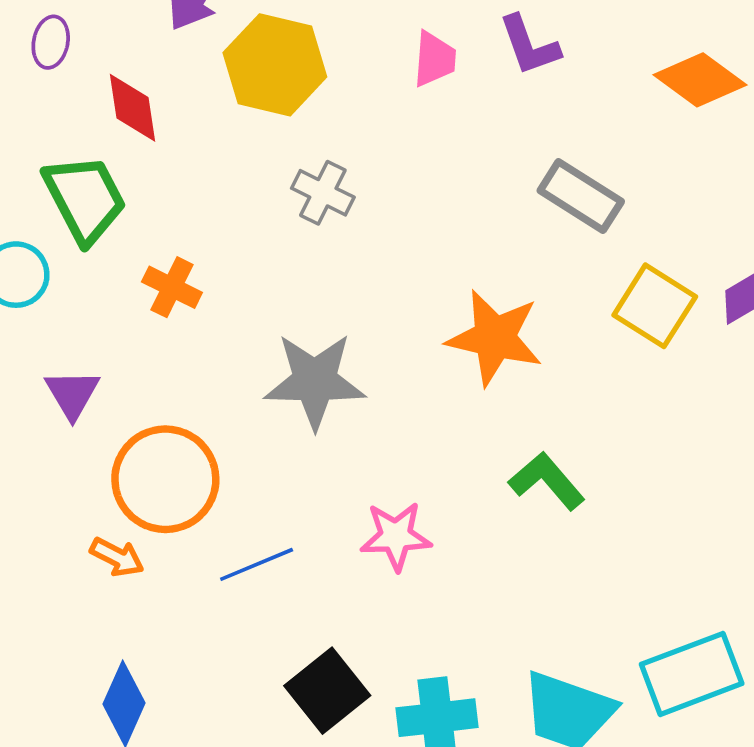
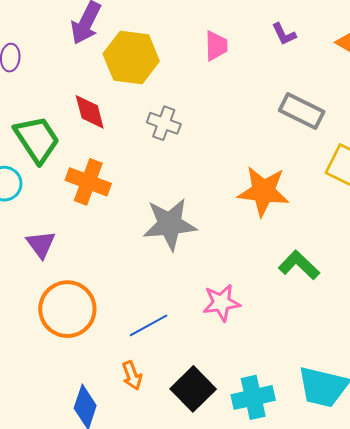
purple L-shape: (529, 45) -> (284, 34), moved, size x0.7
red diamond: (133, 108) -> (90, 112), moved
orange cross: (172, 287) -> (88, 182), size x1.4
orange circle: (165, 479) -> (67, 309), moved
orange arrow: (117, 557) -> (132, 376), moved, turned 48

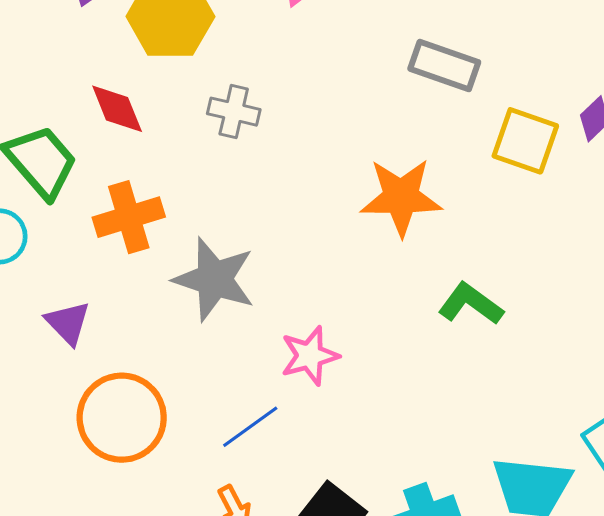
orange cross: (88, 182) -> (129, 217), turned -30
gray star: (170, 224) -> (214, 279), moved, turned 30
pink star: (221, 303) -> (310, 356), moved

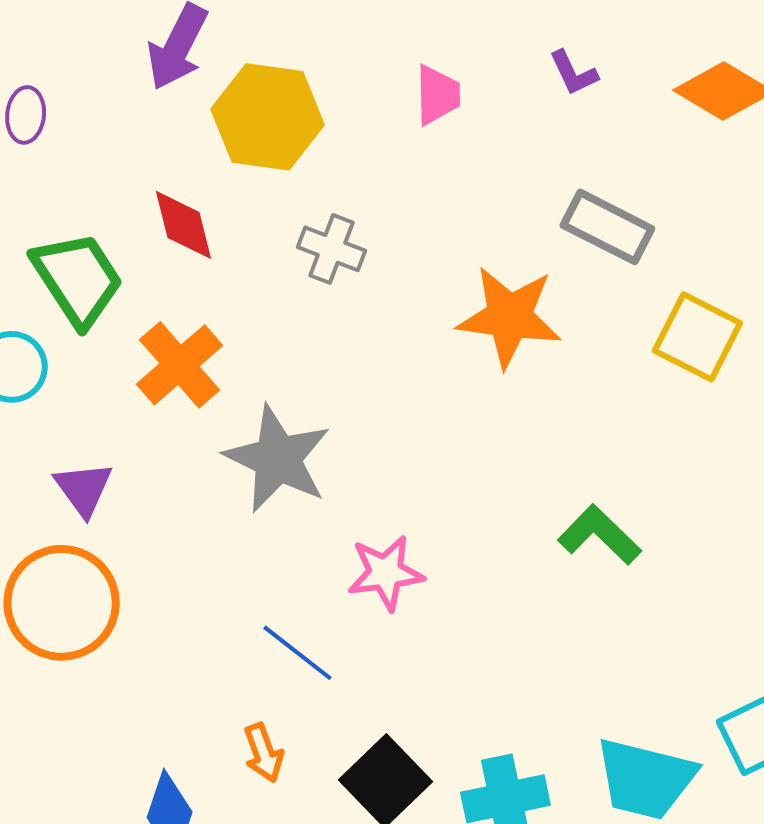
orange star: (401, 197) -> (509, 317), moved
orange cross: (129, 217) -> (180, 365), turned -32
orange circle: (122, 418) -> (62, 603), moved
blue line: (250, 427) -> (298, 653), turned 66

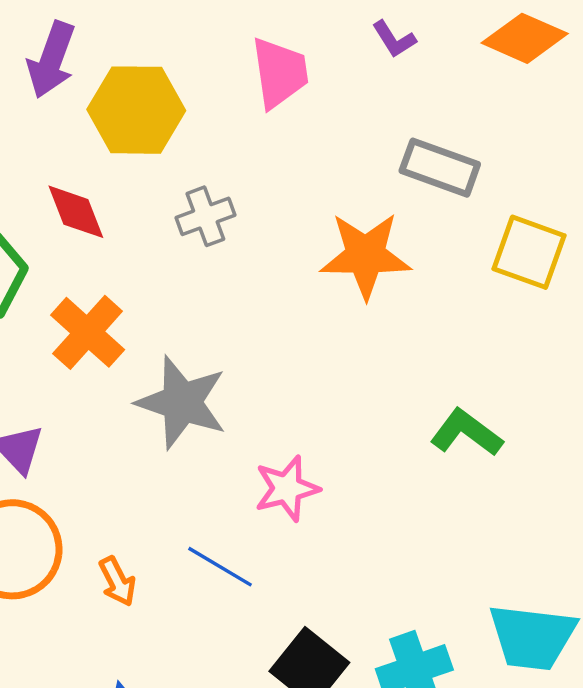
pink trapezoid: (437, 95) -> (280, 73), size x1.4
gray cross: (332, 249) -> (205, 216), turned -34
orange arrow: (264, 753) -> (117, 581), moved

